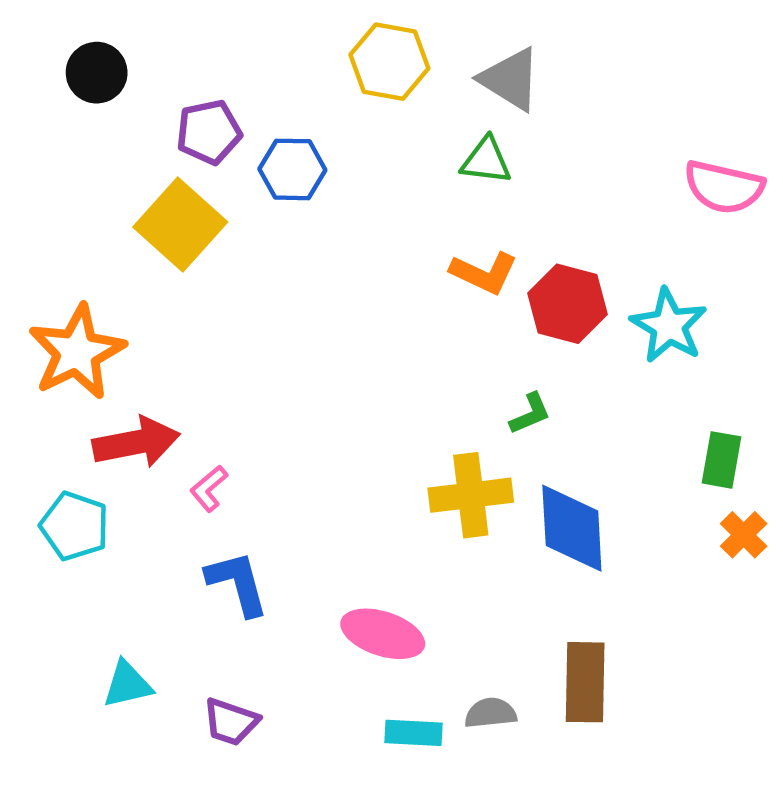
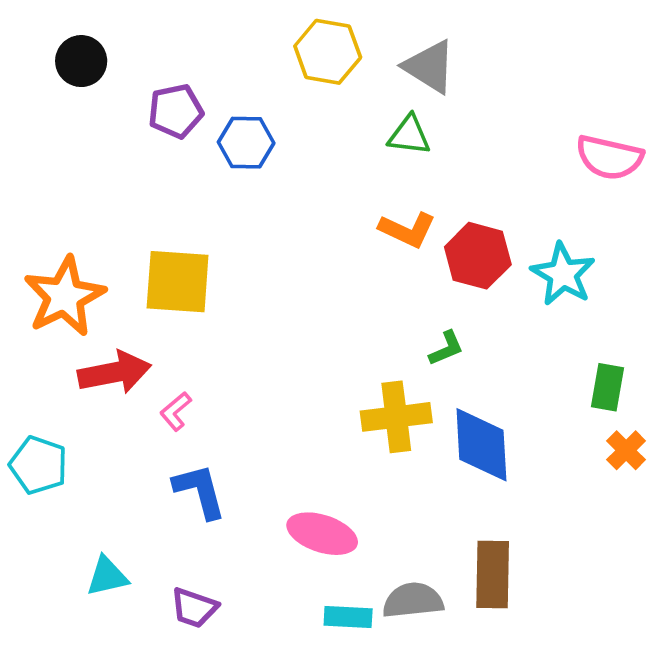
yellow square: (180, 224) -> (178, 282), moved, turned -38
cyan pentagon: (75, 526) -> (39, 465), moved
gray semicircle: (491, 713) -> (413, 600), size x1.4

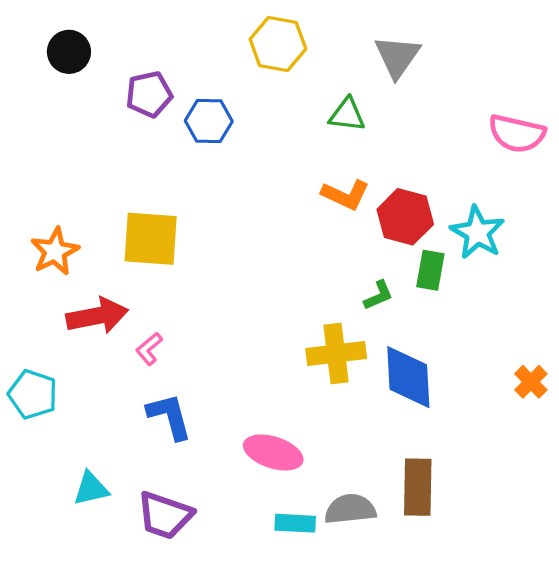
gray triangle: (430, 67) -> (397, 57), moved, turned 33
orange star: (64, 296) -> (55, 251), size x0.7
green rectangle: (608, 387) -> (430, 270), moved
purple trapezoid: (194, 608) -> (165, 515), size x1.4

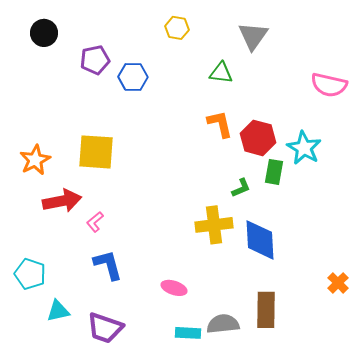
yellow hexagon: (278, 44) -> (177, 28), size x0.7
orange L-shape: (345, 195) -> (220, 124), turned -128
orange cross: (531, 382) -> (338, 283), moved
cyan pentagon: (33, 394) -> (30, 274), moved
pink ellipse: (273, 452) -> (174, 288), size x0.7

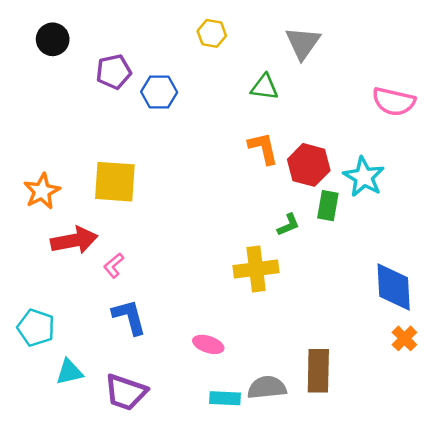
blue diamond: (260, 240) -> (394, 287), moved

